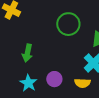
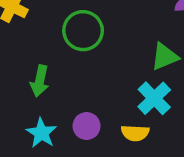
green circle: (68, 24) -> (83, 31), moved

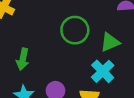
green circle: (83, 31) -> (75, 30), moved

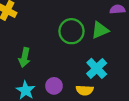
green triangle: (110, 42) -> (100, 30), moved

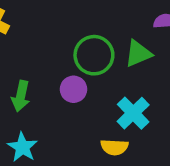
purple circle: (54, 86) -> (74, 89), moved

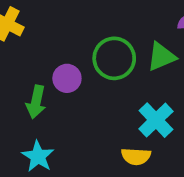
purple circle: (74, 89) -> (67, 78), moved

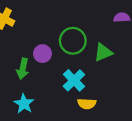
green triangle: (161, 57) -> (103, 52), moved
cyan cross: (156, 120) -> (74, 80), moved

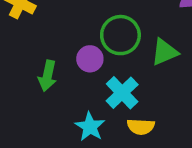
purple circle: (42, 54) -> (90, 59), moved
cyan star: (24, 104) -> (90, 127), moved

